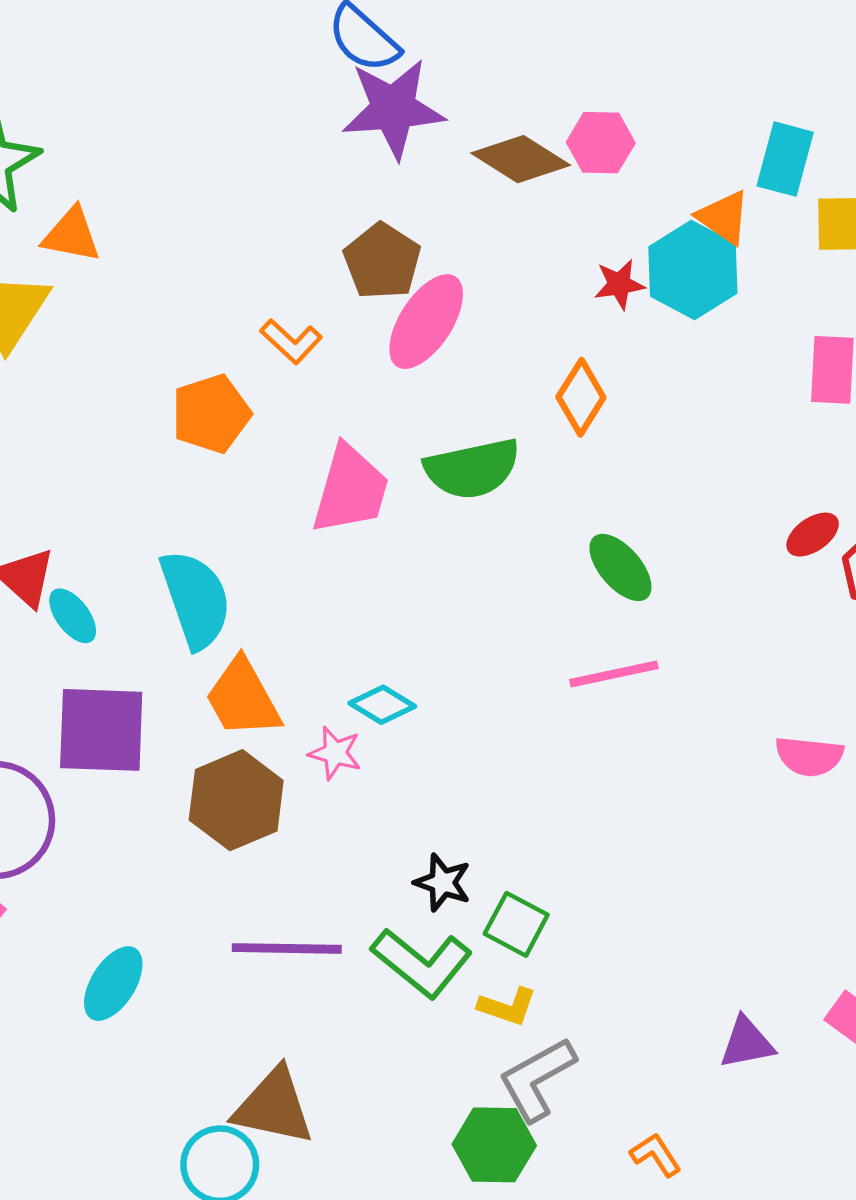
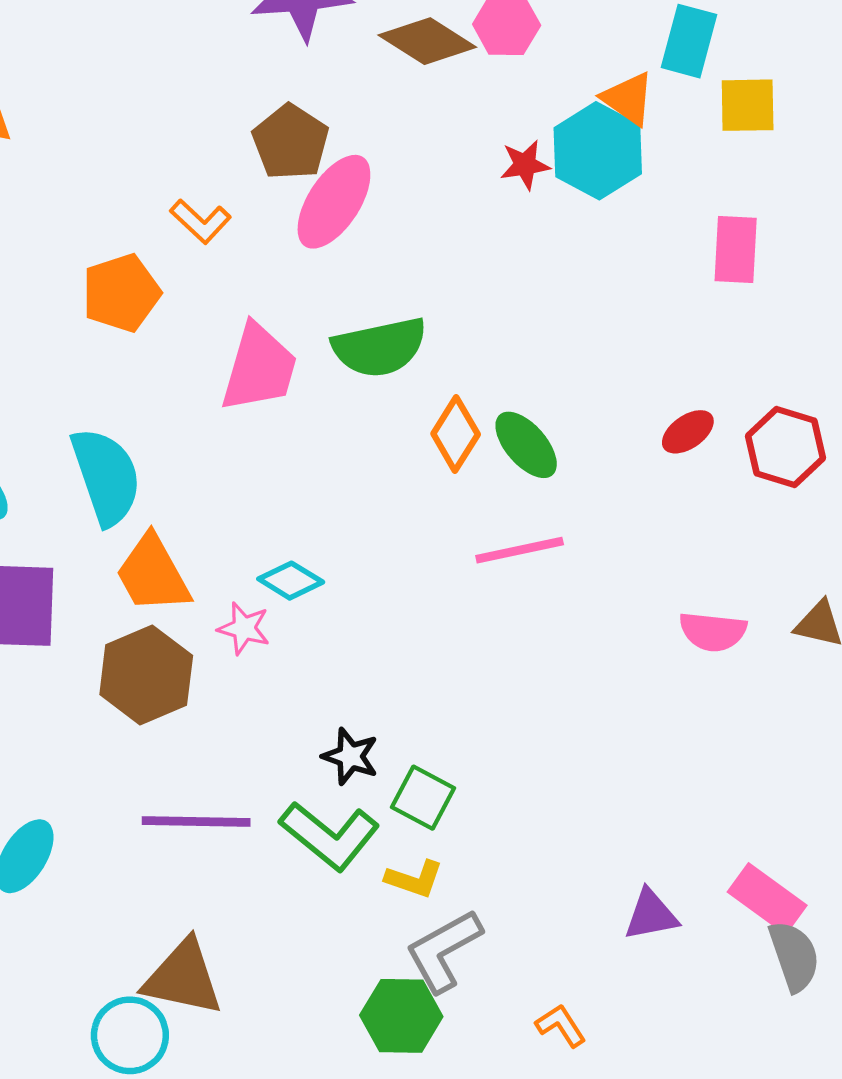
orange diamond: (581, 397) -> (456, 434), moved
red ellipse: (813, 535) -> (688, 432), moved

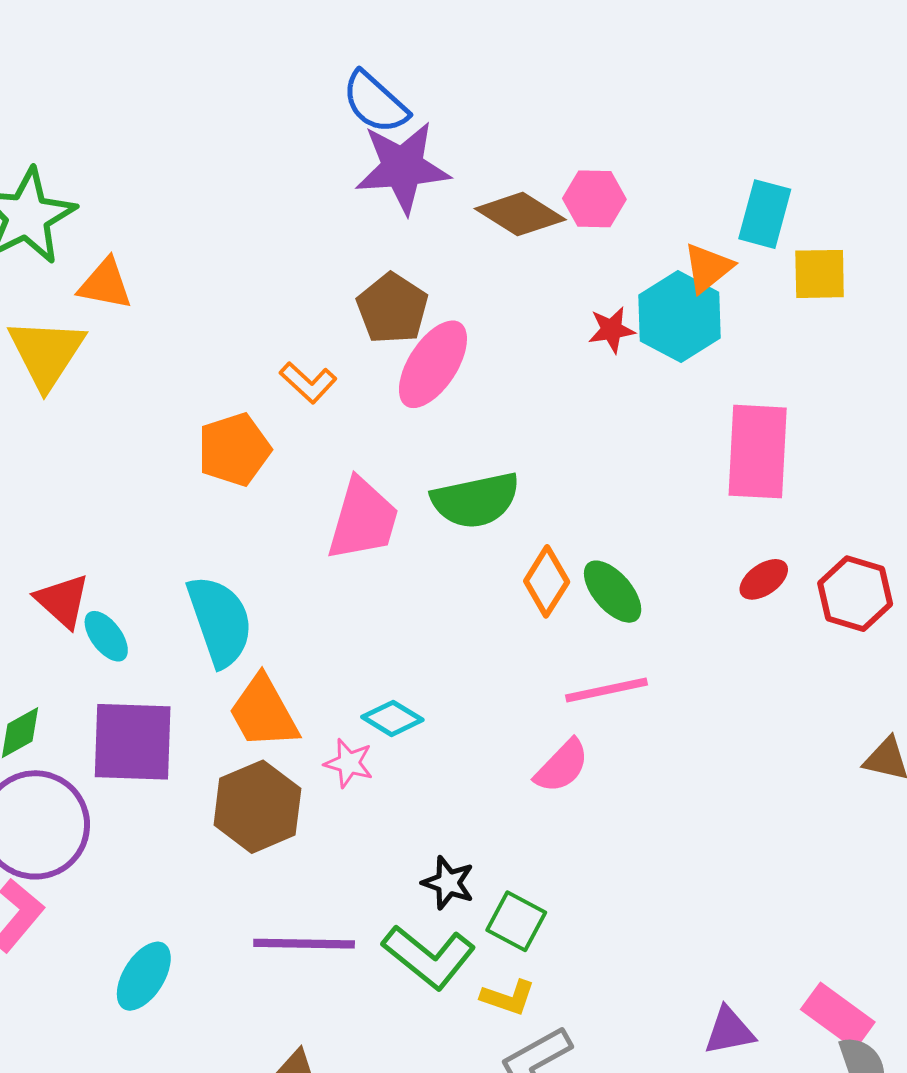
orange triangle: (628, 99) -> (708, 268), turned 46
pink rectangle: (736, 250) -> (758, 452), moved, size x1.5
pink semicircle: (713, 632) -> (562, 766), moved, turned -52

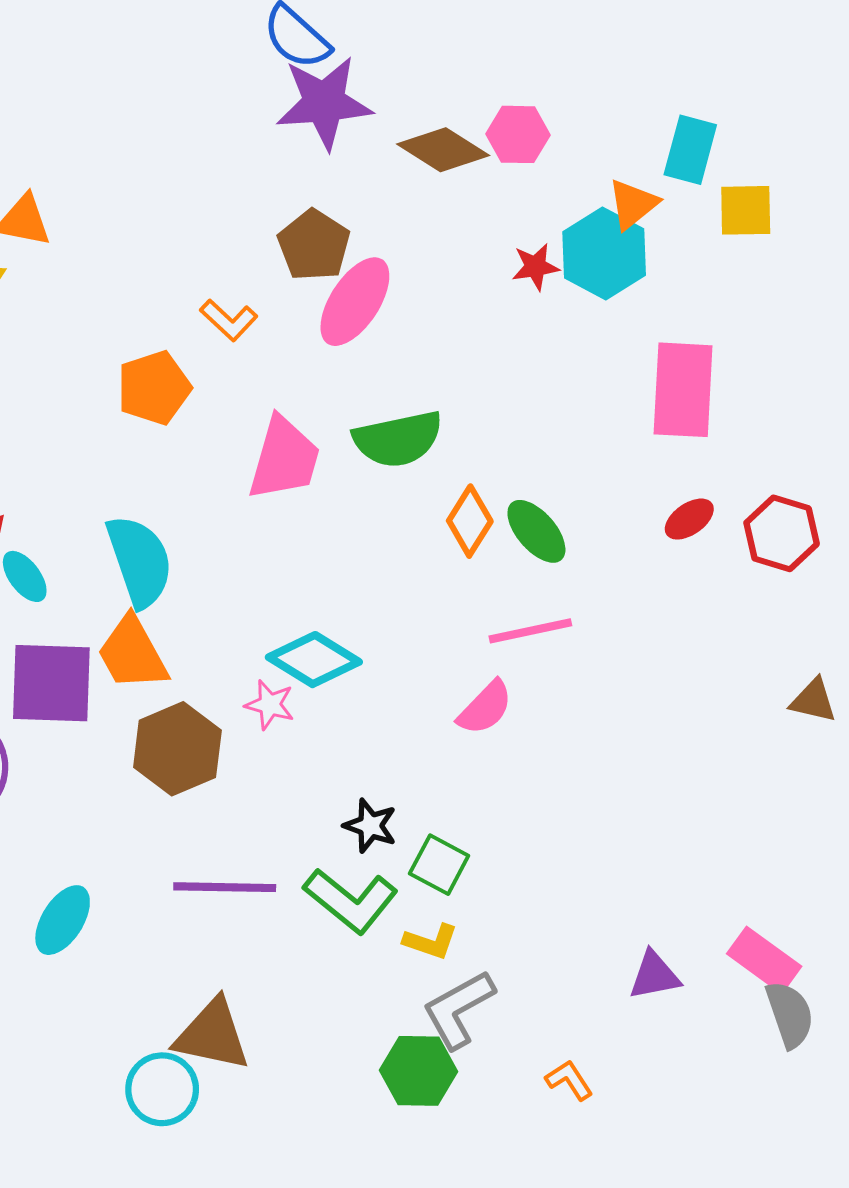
orange trapezoid: (263, 712) -> (132, 653), moved
cyan diamond: (392, 718) -> (314, 660), size x1.5

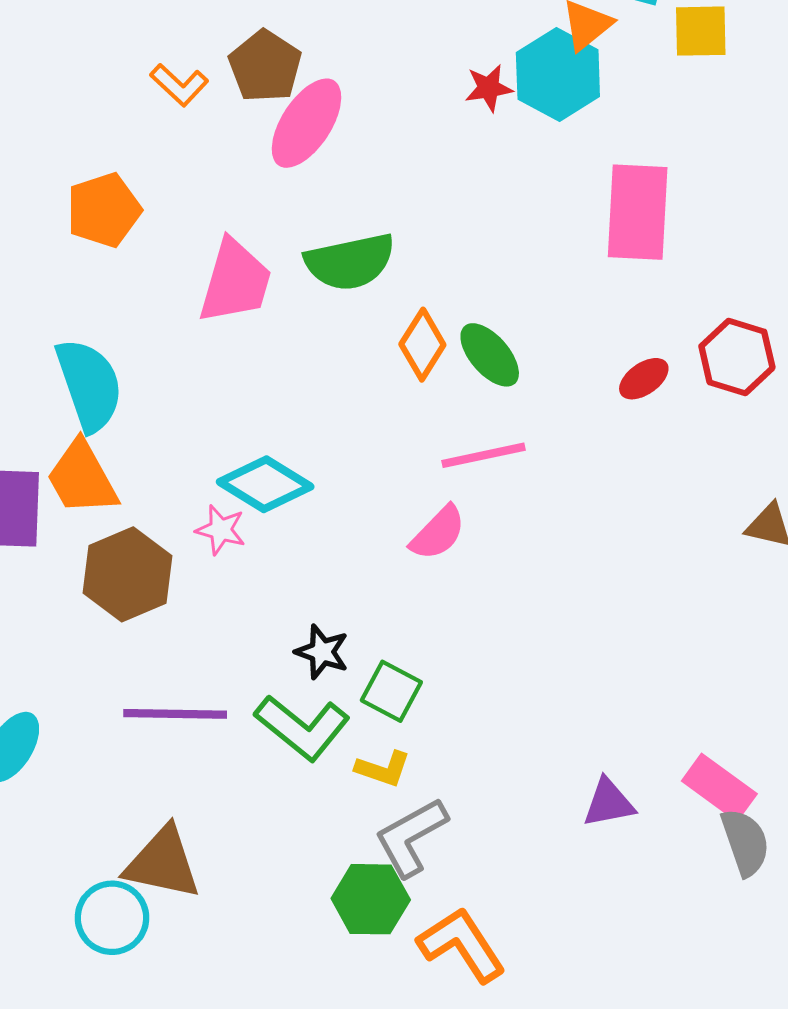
orange L-shape: (229, 320) -> (179, 85), moved
red ellipse: (689, 519) -> (644, 379), moved
orange L-shape: (569, 1080) -> (462, 945), moved, size x1.8

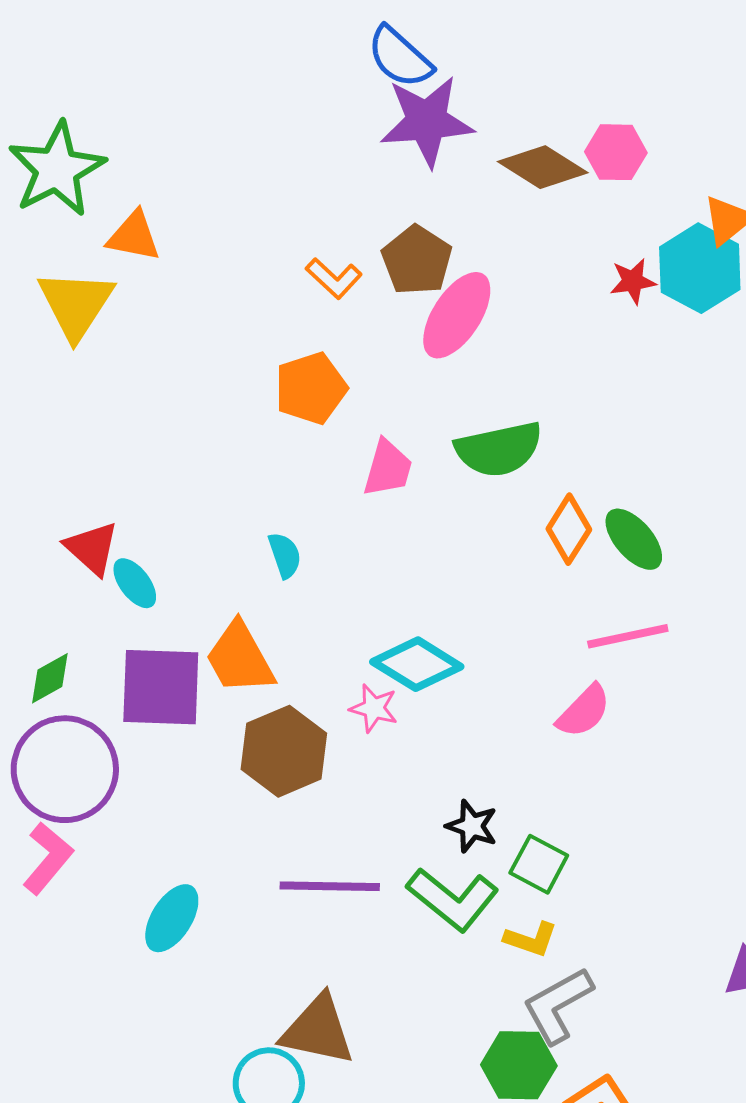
orange pentagon: (104, 210) -> (311, 388), moved
pink trapezoid: (235, 281) -> (388, 468), size x0.7
cyan semicircle: (89, 385) -> (285, 555), moved, size x0.5

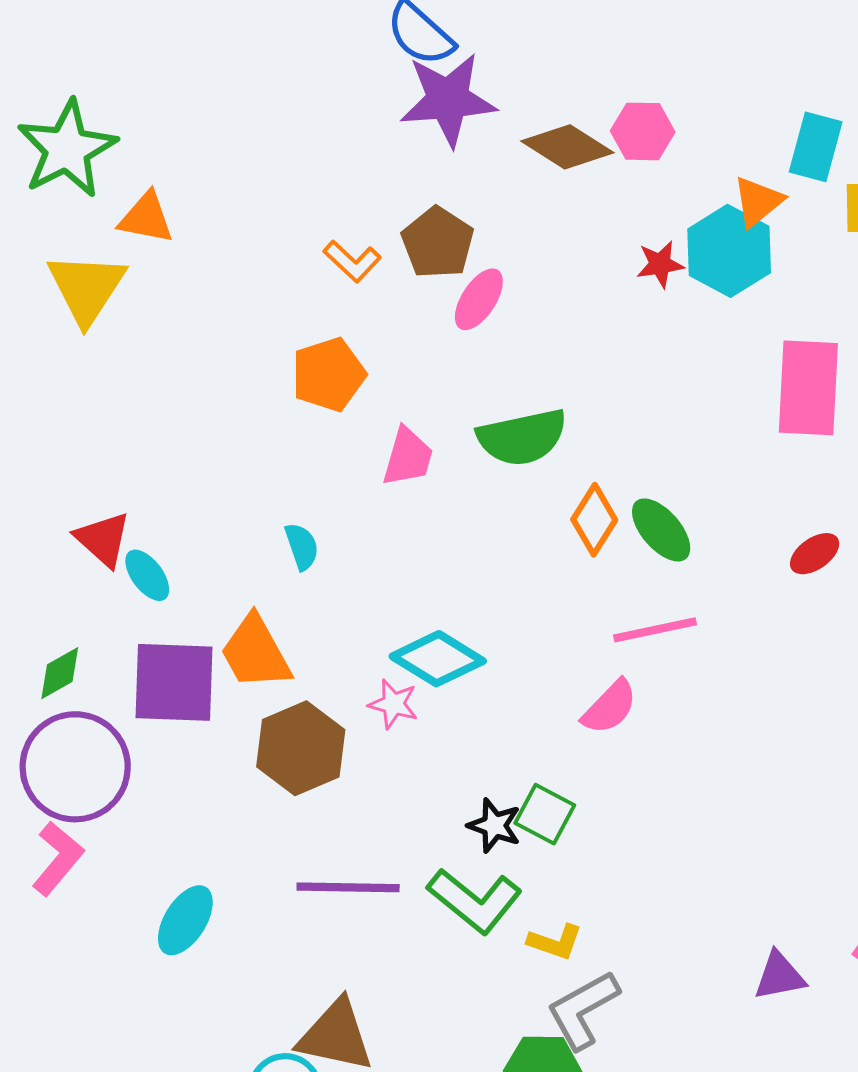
pink ellipse: (457, 315) -> (479, 299), size x0.7
green square: (539, 864) -> (545, 814), moved

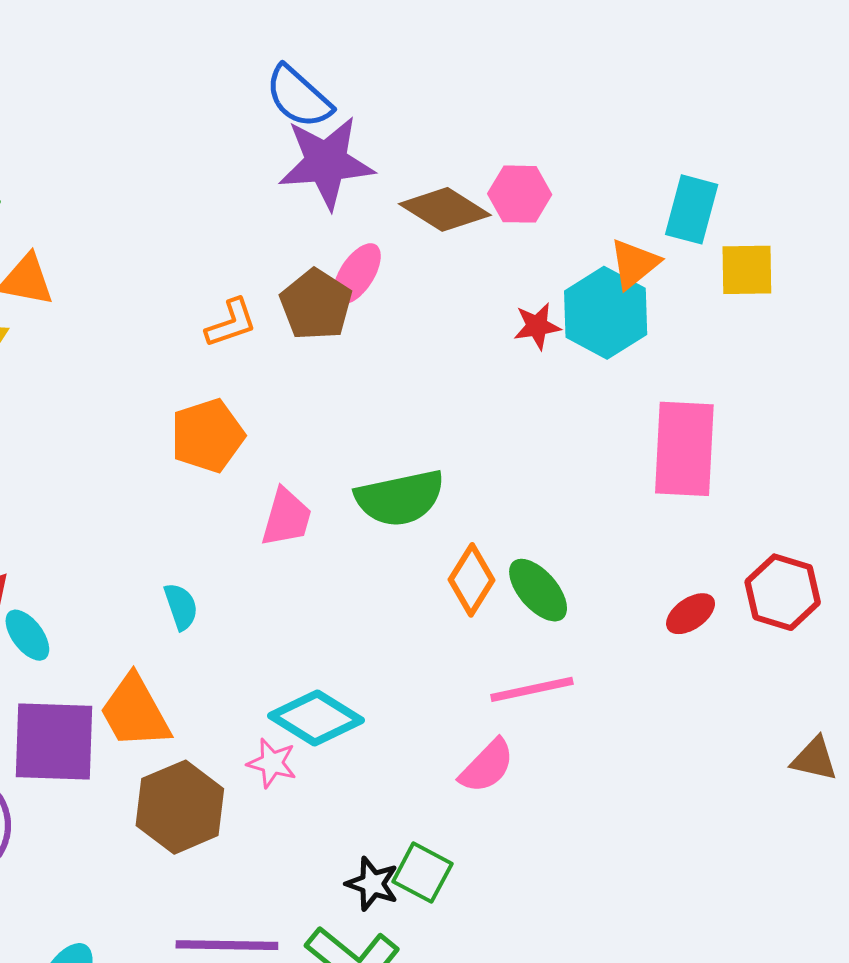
orange L-shape: (352, 261) -> (231, 323), turned -62
pink ellipse: (479, 299) -> (357, 274), moved

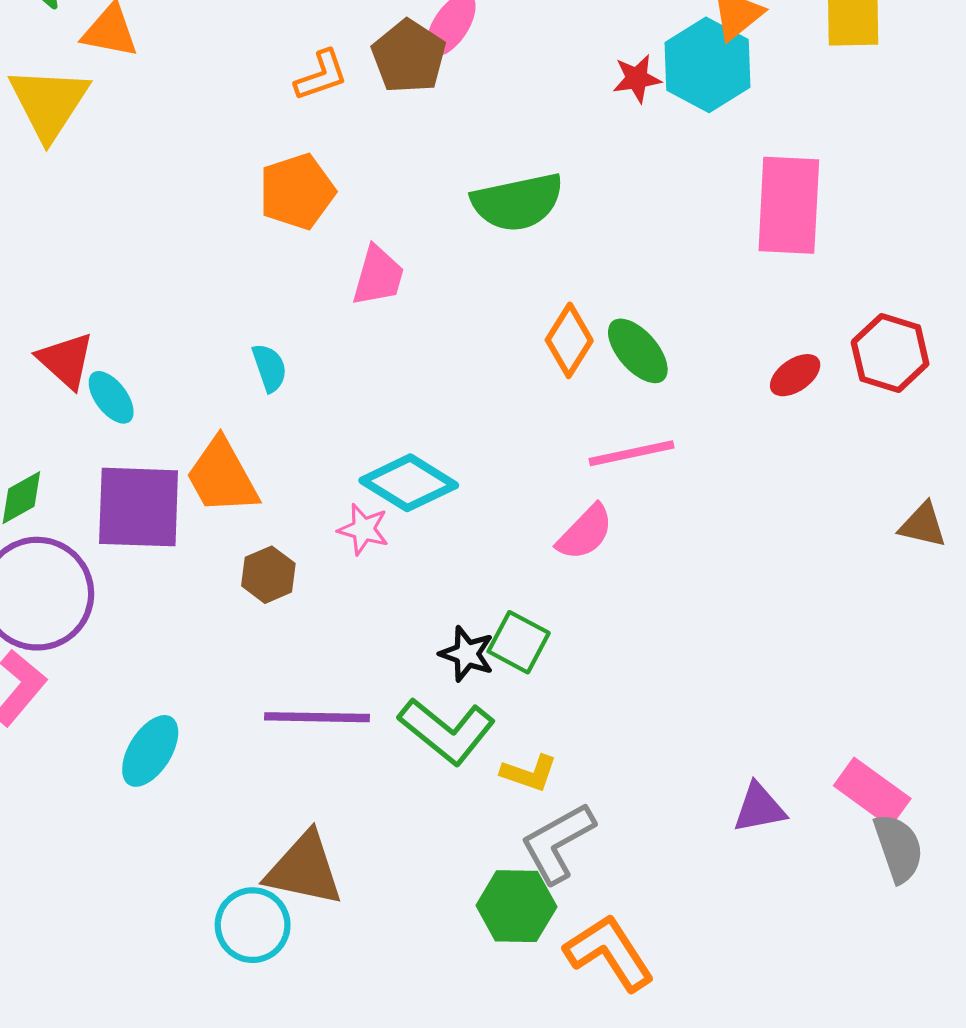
green semicircle: (400, 498) -> (517, 202), moved
brown hexagon: (180, 807) -> (268, 575), size x0.6

